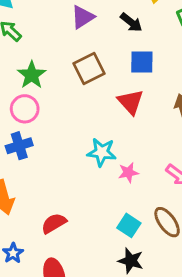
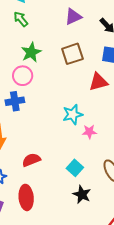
red triangle: (131, 102) -> (98, 82), turned 48
cyan star: (102, 152) -> (73, 114), turned -30
cyan square: (129, 225) -> (75, 168), moved

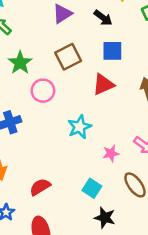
pink circle: (23, 76) -> (43, 91), moved
pink star: (89, 132) -> (111, 153), moved

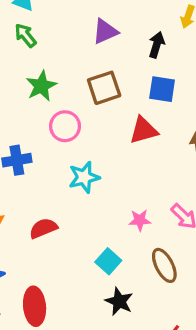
black arrow: (103, 18) -> (157, 45), turned -120
cyan star: (79, 127) -> (84, 177), moved
red semicircle: (40, 187) -> (43, 228), moved

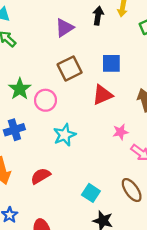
black arrow: (157, 45) -> (98, 16), moved
green star: (41, 86) -> (20, 89), moved
pink star: (140, 220) -> (120, 132), moved

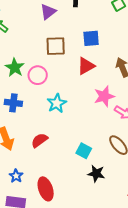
brown square: (70, 68) -> (56, 46), turned 30
blue cross: (14, 130) -> (13, 103), turned 30
pink star: (120, 132) -> (104, 96), size x1.5

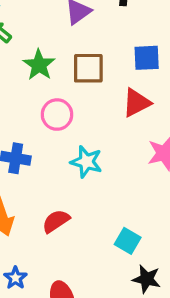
green star: (15, 68) -> (39, 65), moved
cyan star: (57, 103) -> (86, 162), turned -30

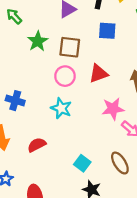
blue square: (147, 58) -> (107, 31), moved
pink circle: (57, 115) -> (65, 76), moved

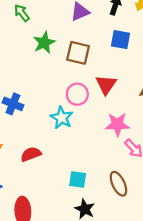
red triangle: (99, 73) -> (106, 85), turned -42
pink circle: (65, 76) -> (77, 94), moved
cyan square: (82, 163) -> (78, 180), turned -35

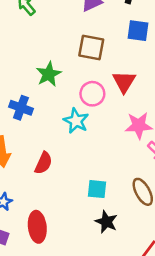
green star: (44, 43) -> (49, 74), moved
red semicircle: (31, 154) -> (43, 163), turned 138

